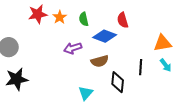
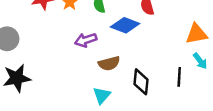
brown semicircle: (100, 61) -> (109, 63), moved
black line: (141, 67) -> (179, 77), moved

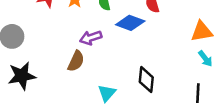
brown semicircle: (109, 63) -> (76, 61), moved, turned -50
black line: (179, 77) -> (198, 93), moved

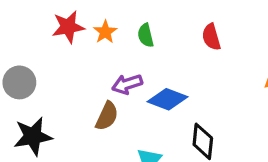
blue diamond: (130, 23) -> (167, 99), moved

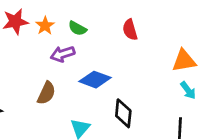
green semicircle: (146, 35) -> (77, 28), turned -48
purple arrow: (127, 84) -> (63, 54), moved

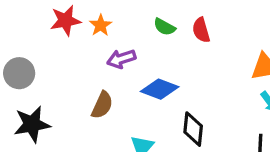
green semicircle: (77, 28) -> (164, 27), moved

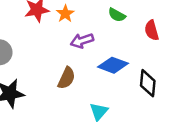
red semicircle: (201, 30) -> (152, 30), moved
black diamond: (193, 129) -> (148, 83), moved

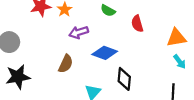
black diamond: (148, 83) -> (124, 79), moved

